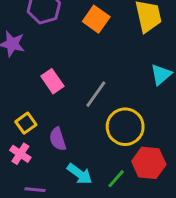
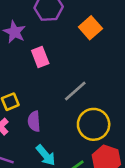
pink rectangle: (52, 81) -> (40, 57), moved

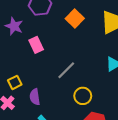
yellow circle: (94, 124) -> (83, 96), size x0.7

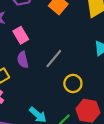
purple semicircle: (35, 97) -> (23, 60), moved

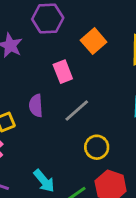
pink rectangle: (21, 35) -> (63, 72), moved

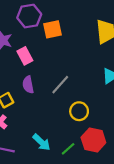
orange square: (94, 41) -> (53, 29), moved, turned 36
pink rectangle: (63, 72) -> (25, 56), moved

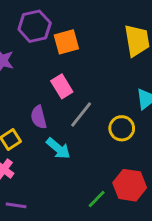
pink rectangle: (25, 56) -> (62, 86), moved
yellow circle: (79, 111) -> (122, 128), moved
cyan arrow: (41, 142) -> (58, 148), moved

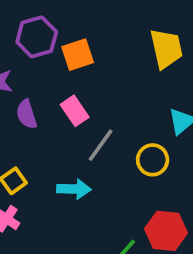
purple semicircle: (39, 117) -> (27, 114), moved
cyan arrow: (58, 148) -> (74, 189), turned -35

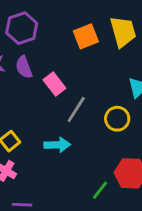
orange square: (78, 55) -> (86, 36), moved
purple semicircle: (27, 114) -> (24, 67), moved

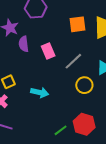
purple semicircle: (24, 67) -> (24, 44), moved
gray line: (76, 110) -> (73, 61), moved

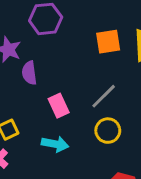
pink rectangle: (48, 51) -> (59, 106), moved
yellow circle: (84, 85) -> (108, 131), moved

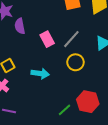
pink rectangle: (59, 106) -> (47, 39), moved

